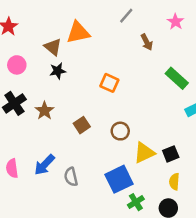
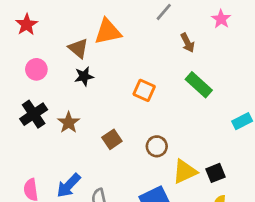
green rectangle: (177, 78) -> (199, 85), moved

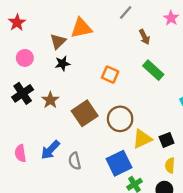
brown triangle: (78, 48) -> (58, 41), turned 35
brown square: (112, 139) -> (85, 113), size x1.6
brown circle: (157, 146) -> (120, 119), size x1.5

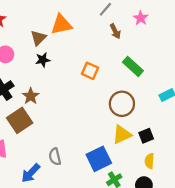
pink star: (171, 18) -> (141, 18), moved
brown arrow: (144, 37) -> (115, 31), moved
brown square: (85, 113) -> (20, 120), moved
brown circle: (120, 119) -> (122, 104), moved
blue arrow: (50, 150) -> (31, 173), moved

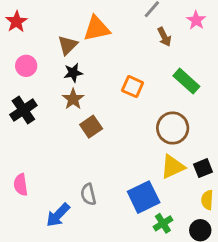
brown star: (31, 96) -> (73, 99), moved
brown square: (20, 120) -> (91, 127), moved, size x0.7

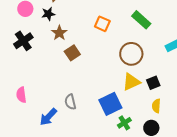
black star: (73, 73) -> (48, 14), moved

